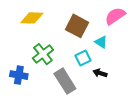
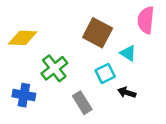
pink semicircle: (115, 16) -> (146, 20), turned -50
yellow diamond: (32, 18) -> (23, 38), moved
gray rectangle: (65, 81) -> (82, 103), size x0.7

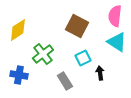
yellow diamond: (23, 38) -> (18, 30), turned -35
cyan triangle: (128, 53) -> (117, 42), moved, size x1.5
black arrow: (127, 92) -> (100, 73), turned 64

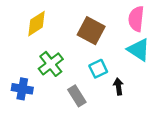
yellow diamond: (18, 30) -> (37, 24), moved

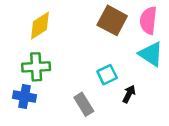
brown square: (91, 31) -> (112, 20), moved
green cross: (51, 64) -> (36, 67), moved, turned 35
black arrow: (118, 86) -> (129, 94), turned 35

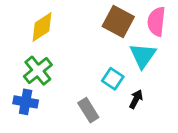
cyan triangle: (151, 54) -> (143, 56), moved, turned 32
green cross: (36, 67) -> (38, 71), turned -36
cyan square: (107, 75) -> (113, 79), turned -30

